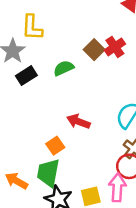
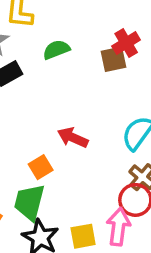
brown square: (94, 50) -> (114, 59), moved, turned 30
green semicircle: (64, 68) -> (56, 50), moved

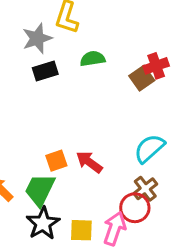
brown square: (114, 59) -> (142, 78), turned -35
red arrow: (73, 138) -> (89, 162), moved

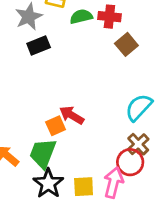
green semicircle: (93, 59) -> (81, 17), moved
red cross: (156, 66) -> (109, 17), moved, turned 30
red arrow: (89, 162) -> (72, 115), moved

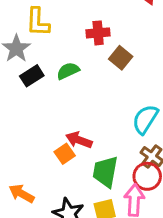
green semicircle: (81, 17) -> (68, 71), moved
green trapezoid: (43, 153) -> (105, 172), moved

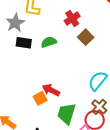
red cross: (98, 33) -> (72, 18), turned -35
black rectangle: (32, 76) -> (24, 43), turned 35

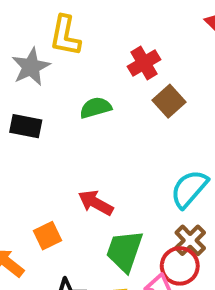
black rectangle: (24, 43) -> (26, 126), moved
orange square: (40, 98) -> (47, 236), moved

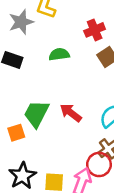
red arrow: (96, 203) -> (71, 113), moved
green trapezoid: (125, 251) -> (36, 114), moved

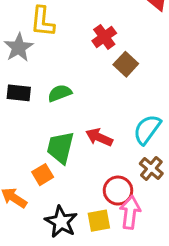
green semicircle: (59, 54) -> (60, 93), moved
red circle: (99, 164) -> (118, 191), moved

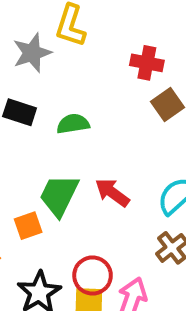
red cross: (104, 37) -> (147, 63), turned 35
red circle: (118, 191) -> (93, 276), moved

